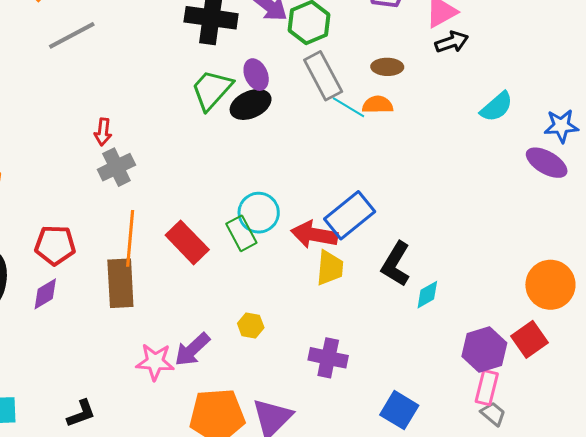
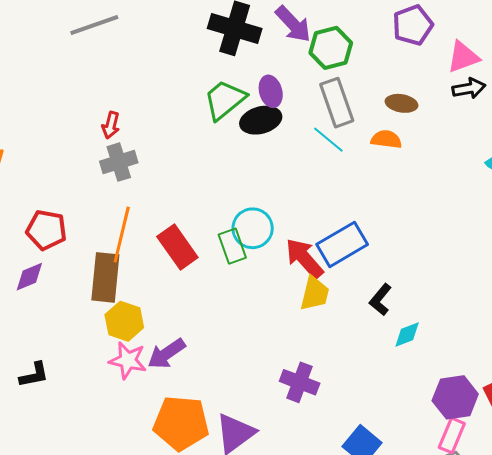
cyan line: (349, 107) -> (328, 140), moved
red arrow: (314, 235) -> (304, 258), turned 30
black L-shape: (396, 264) -> (380, 300), size x0.7
yellow hexagon: (251, 326) -> (124, 321), moved, size x1.5
black L-shape: (81, 414) -> (34, 375), moved

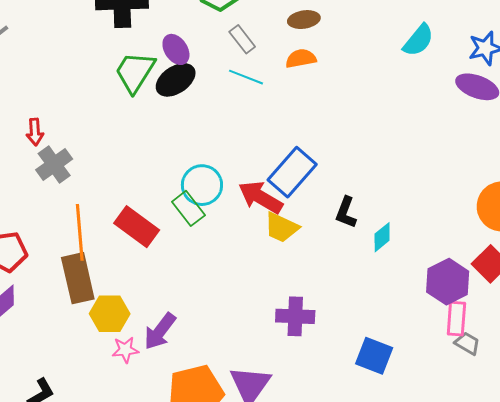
gray rectangle: (337, 103) -> (242, 39), size x0.6
yellow trapezoid: (315, 294) -> (281, 227), turned 120
pink star: (128, 360) -> (125, 350), size x0.7

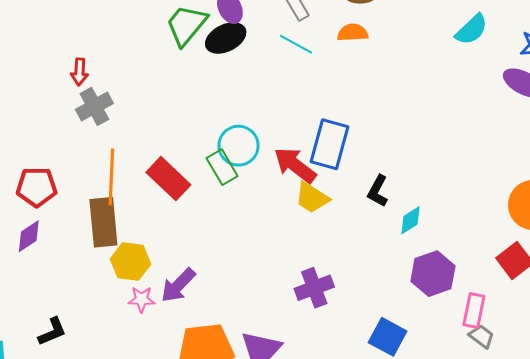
blue rectangle: (292, 172) -> (330, 144), turned -33
purple hexagon: (448, 282) -> (433, 274), moved
purple cross: (295, 316) -> (314, 288), turned -30

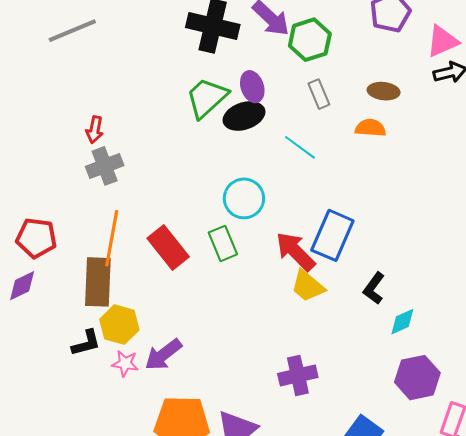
cyan line: (296, 44) -> (300, 147), moved
cyan circle: (239, 146) -> (244, 198), moved
black L-shape: (52, 332) -> (86, 343), moved

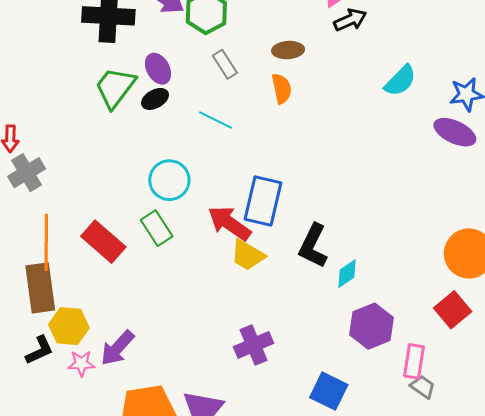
black ellipse: (244, 116) -> (155, 99), size x0.7
orange semicircle: (370, 128) -> (282, 89), turned 84
black L-shape: (374, 288) -> (313, 246), size x1.4

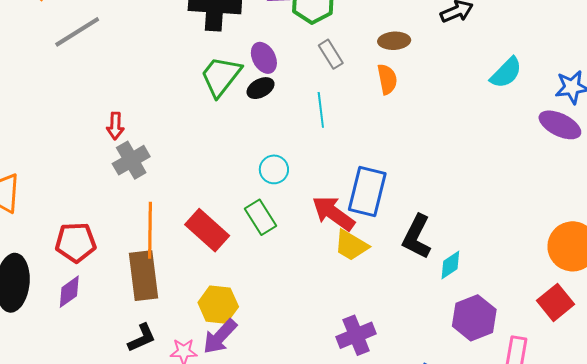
cyan line: (216, 120) -> (321, 110), turned 56
cyan circle: (169, 180) -> (274, 169), size x0.7
yellow hexagon: (69, 326) -> (218, 305), moved

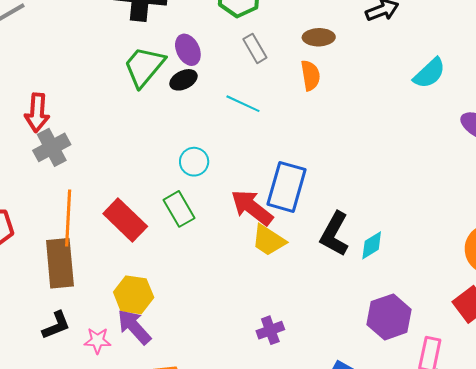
cyan line: (321, 110) -> (243, 104), turned -60
red arrow: (115, 126) -> (37, 113), size x1.4
cyan diamond: (450, 265) -> (372, 245), moved
purple cross: (356, 335) -> (270, 330), size x0.7
purple arrow: (220, 337) -> (134, 327), turned 93

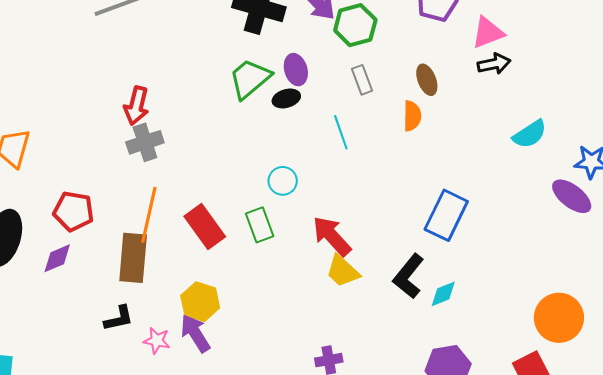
brown ellipse: (319, 37) -> (427, 80), turned 60
cyan line: (243, 104) -> (341, 132), turned 36
blue rectangle: (287, 187) -> (446, 215), moved

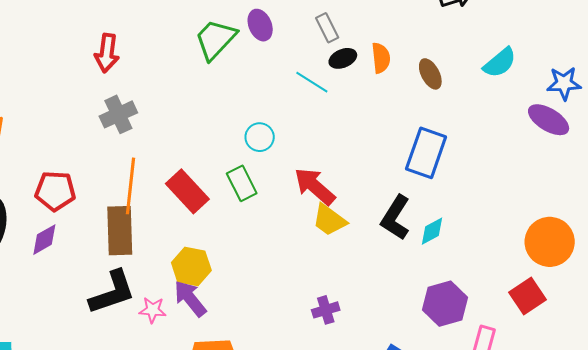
brown ellipse: (427, 80) -> (430, 74), moved
black ellipse: (286, 98) -> (343, 58), moved
red arrow: (136, 106) -> (107, 53), moved
cyan line: (341, 132) -> (312, 82), turned -32
black L-shape: (119, 318) -> (112, 292), size x1.6

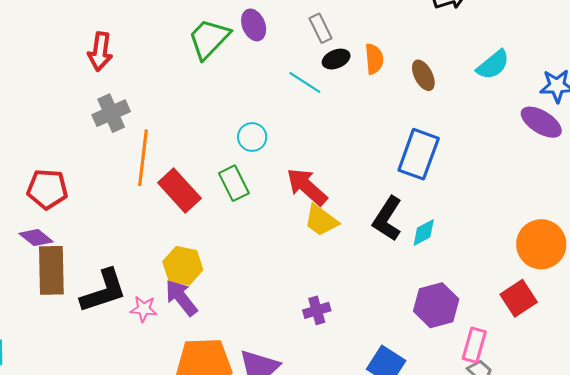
orange line: (131, 186) -> (143, 158), moved
brown rectangle: (120, 231) -> (51, 270), moved
purple diamond: (44, 240) -> (36, 238), turned 68

